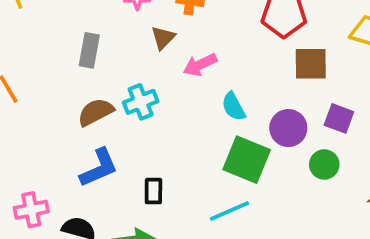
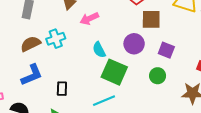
cyan semicircle: (234, 107) -> (99, 50), moved
purple circle: (288, 128) -> (134, 44), moved

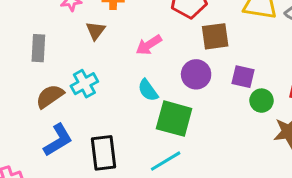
pink arrow: (89, 19) -> (149, 45), moved
green circle: (158, 76) -> (262, 101), moved
black rectangle: (62, 89) -> (104, 153), size x1.6

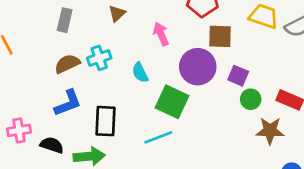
pink arrow: (149, 45) -> (161, 34), turned 90
purple circle: (196, 74) -> (198, 67), size x1.4
cyan semicircle: (148, 90) -> (140, 72), moved

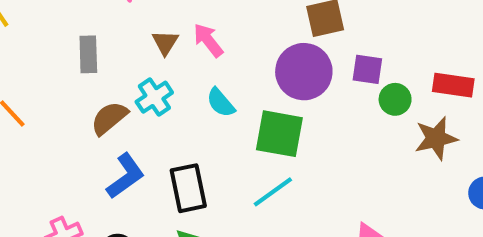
brown triangle: (117, 14) -> (165, 43), moved
pink arrow: (161, 34) -> (208, 40), moved

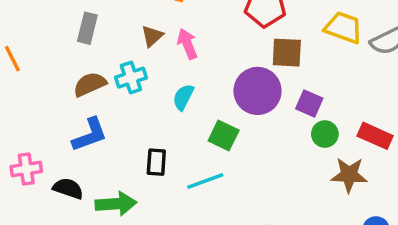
cyan semicircle: (221, 103) -> (183, 97), turned 52
green square: (279, 134) -> (224, 136), size x0.7
black rectangle: (188, 188) -> (156, 162), moved, size x0.7

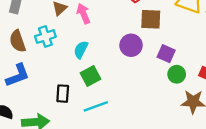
brown semicircle: (90, 84) -> (18, 41), turned -85
purple circle: (258, 91) -> (131, 45), size x0.7
green square: (224, 136) -> (90, 76), moved, turned 36

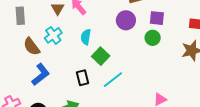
green circle: (177, 74) -> (153, 38), moved

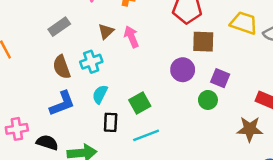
gray rectangle: (20, 16) -> (59, 27), turned 42
cyan semicircle: (86, 37) -> (100, 94), moved

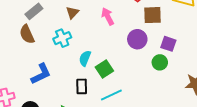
pink arrow: (131, 37) -> (108, 16), moved
brown semicircle: (62, 67) -> (27, 34), moved
cyan semicircle: (100, 94) -> (85, 58), moved

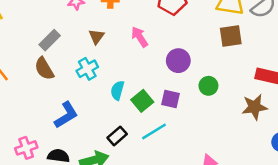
brown square: (152, 15) -> (231, 36), moved
purple square: (168, 44) -> (171, 99), moved
black rectangle: (82, 86) -> (117, 136), moved, turned 56

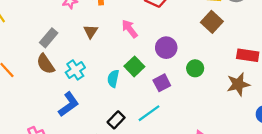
brown square: (231, 36) -> (212, 22), turned -35
cyan cross: (87, 69) -> (75, 70), moved
purple square: (171, 99) -> (162, 83), turned -36
green square: (142, 101) -> (134, 66), moved

